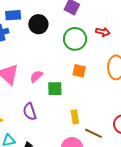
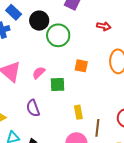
blue rectangle: (13, 15) -> (14, 12), turned 49
green circle: (75, 39) -> (58, 35), moved
brown line: (93, 133) -> (97, 128), turned 72

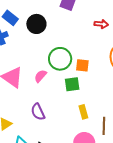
green circle: (58, 35) -> (60, 59), moved
green square: (57, 84) -> (72, 84), moved

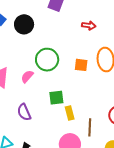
orange square: (82, 65) -> (81, 65), moved
green square: (72, 84) -> (56, 98), moved

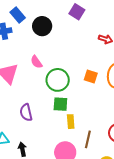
green circle: (47, 60) -> (58, 80), moved
pink semicircle: (27, 76) -> (36, 62), moved, turned -88

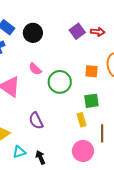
purple square: (77, 12) -> (77, 31), moved, turned 35
green square: (60, 104) -> (91, 101), moved

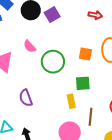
purple square: (77, 31) -> (52, 15), moved

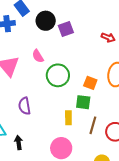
orange square: (85, 54) -> (90, 83), moved
brown line: (90, 117) -> (93, 125), moved

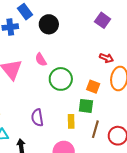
purple square: (66, 29) -> (103, 20), moved, turned -35
red arrow: (108, 37) -> (106, 58), moved
purple semicircle: (24, 106) -> (37, 118), moved

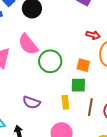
pink semicircle: (41, 60) -> (28, 44), size x1.6
purple semicircle: (37, 118) -> (31, 102), turned -54

